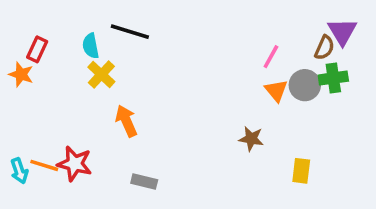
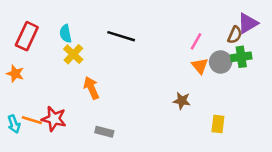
black line: (130, 32) -> (121, 36), moved
purple triangle: (342, 32) -> (248, 23), turned 30
red rectangle: (37, 49) -> (27, 36), size x1.5
orange star: (21, 74) -> (15, 74), moved

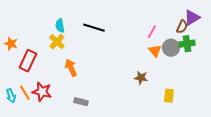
cyan semicircle: (66, 34) -> (60, 26), moved
red rectangle: (27, 36) -> (28, 61), moved
orange star: (15, 74) -> (11, 44), moved
orange line: (32, 120) -> (25, 93), turned 42

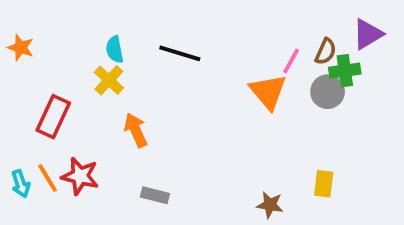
brown semicircle: (182, 27) -> (326, 51), moved
orange star: (11, 44) -> (21, 48), moved
green cross: (187, 44) -> (345, 71), moved
orange triangle: (155, 51) -> (268, 92), moved, size x1.5
brown star: (141, 78) -> (270, 205), moved

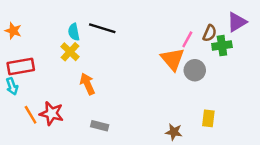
black line: (180, 53) -> (102, 28), moved
gray circle: (328, 92) -> (195, 70), moved
red rectangle: (53, 117) -> (21, 67), moved, turned 55
cyan arrow: (21, 184) -> (12, 86), moved

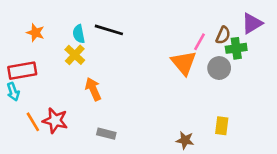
orange star: (13, 31) -> (35, 33), moved
gray circle: (195, 70) -> (219, 68), moved

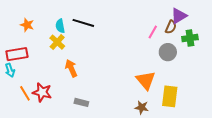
purple triangle: (252, 23) -> (179, 16), moved
green cross: (236, 48) -> (190, 38), moved
orange triangle: (184, 63) -> (146, 80), moved
yellow rectangle: (222, 126) -> (170, 96), size x1.5

